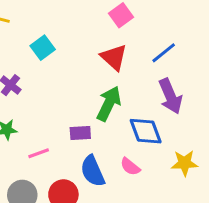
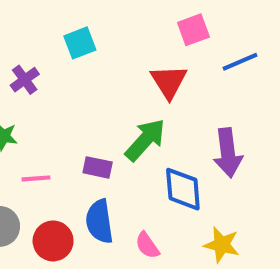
blue line: (164, 53) -> (240, 62), moved
pink semicircle: (130, 167) -> (147, 245), moved

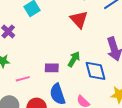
green arrow: (145, 140) -> (74, 59), moved, size x0.7

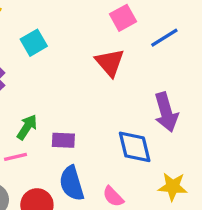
green arrow: (74, 59) -> (27, 127), moved

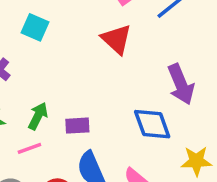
cyan square: (34, 43) -> (35, 27), turned -30

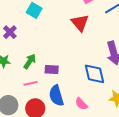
pink line: (29, 148) -> (30, 83), moved

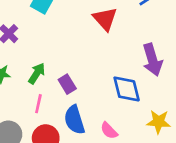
purple rectangle: (52, 70) -> (67, 84), turned 56
pink line: (30, 83) -> (38, 104), turned -64

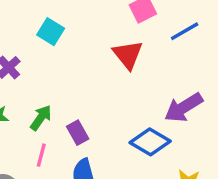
purple arrow: (152, 60) -> (184, 107), turned 72
blue diamond: (127, 89) -> (150, 142), turned -48

